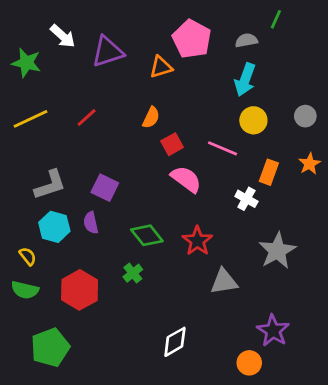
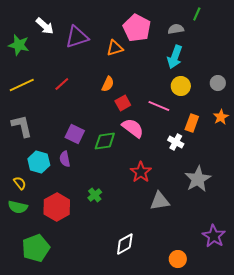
gray L-shape: (50, 185) -> (22, 126), moved, turned -85
green diamond: (147, 235) -> (105, 141), moved, turned -60
purple star: (273, 331) -> (214, 236), moved

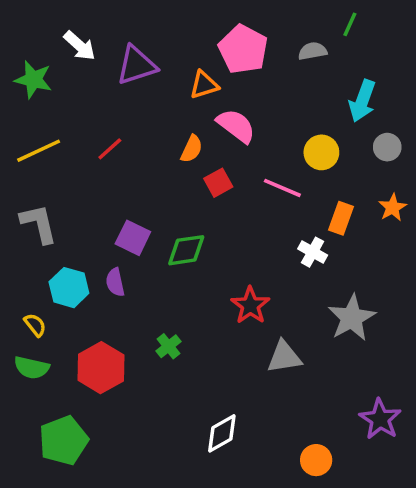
cyan arrow: (175, 57) -> (362, 101), moved
pink semicircle: (133, 128) -> (236, 126), moved

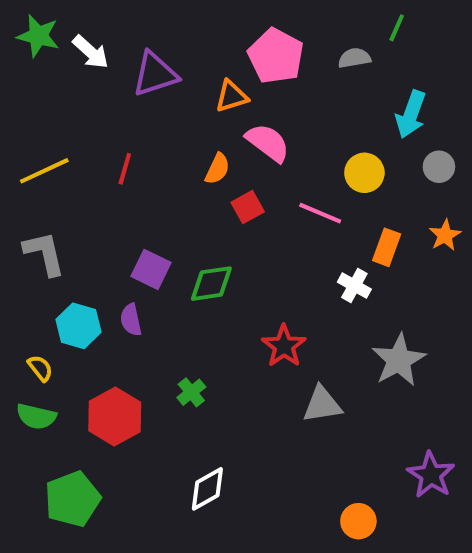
green star: (33, 80) -> (38, 36), moved
red line: (110, 149) -> (125, 169), turned -32
white diamond: (222, 433) -> (207, 489), moved

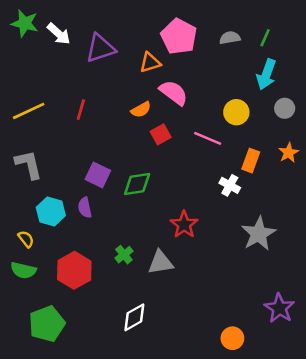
green line: (397, 28) -> (265, 38), moved
orange semicircle: (217, 169) -> (141, 110), turned 36
gray triangle: (322, 404) -> (161, 262), moved

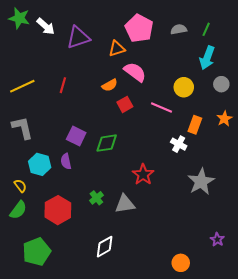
green semicircle: (23, 270) -> (18, 210), turned -66
purple star: (279, 308) -> (217, 240), size x0.6

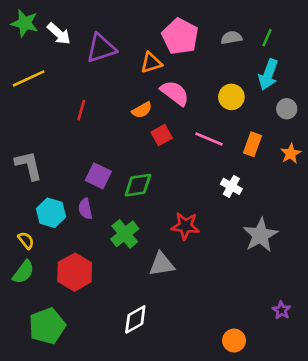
yellow line: (22, 86) -> (29, 78), moved
yellow circle: (184, 87) -> (231, 97), moved
orange rectangle: (195, 125) -> (252, 144), moved
red star: (143, 175) -> (185, 226), turned -30
green cross: (96, 198) -> (125, 234), moved, size x1.5

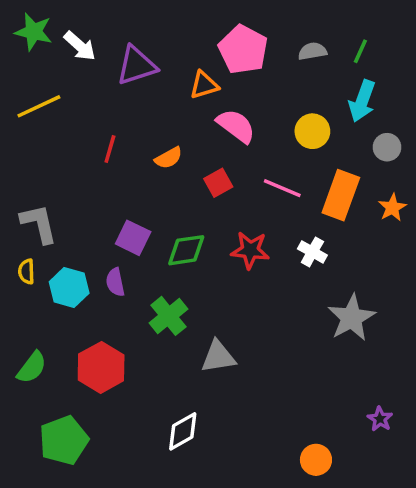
orange semicircle: (142, 110) -> (169, 158), moved
orange rectangle: (252, 144) -> (341, 195), size x1.5
red star: (185, 226) -> (250, 250), moved
yellow semicircle: (26, 240) -> (26, 272), moved, turned -144

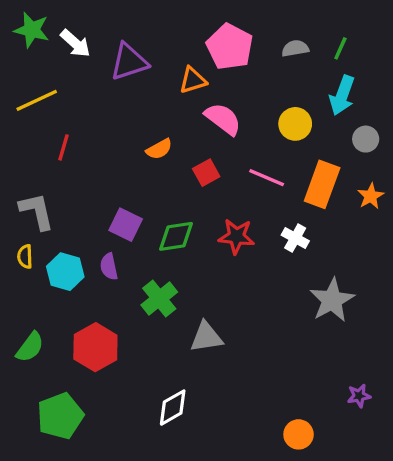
red line: (110, 149) -> (64, 147), moved
purple star: (380, 419) -> (359, 396), turned 30

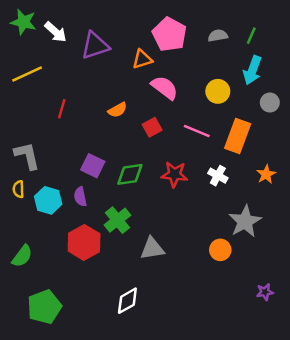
red line: (64, 147) -> (62, 109), moved
orange star: (371, 196) -> (266, 174), moved
red hexagon: (95, 347) -> (84, 242), moved
orange circle: (299, 434) -> (220, 250), moved

